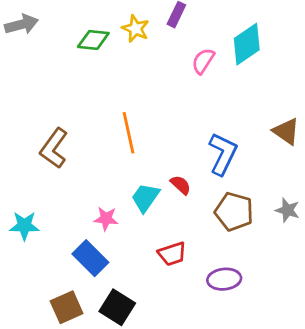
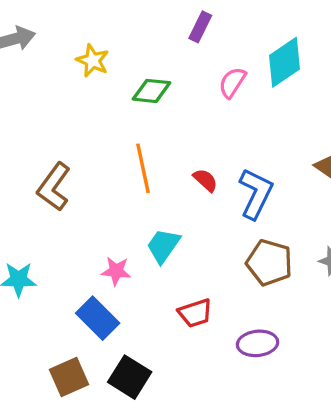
yellow star: (136, 29) -> (93, 61), moved
green diamond: (93, 40) -> (151, 91), moved
red semicircle: (181, 185) -> (205, 180), moved

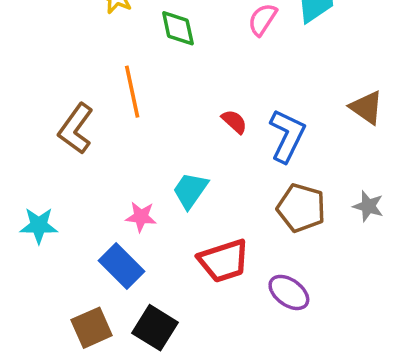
green diamond: (151, 91) -> (178, 28), turned 72
orange line: (143, 168) -> (132, 92), moved
red trapezoid: (195, 313) -> (224, 261), size x1.4
purple ellipse: (258, 343) -> (289, 292), turned 42

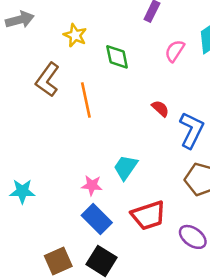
red semicircle: (234, 122) -> (160, 108), moved
brown L-shape: (76, 129) -> (47, 80), moved
blue rectangle: (122, 266) -> (97, 219), moved

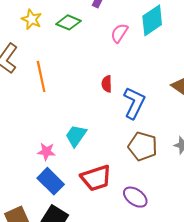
green diamond: (117, 57) -> (69, 22), moved, turned -55
red semicircle: (160, 108) -> (107, 84), turned -133

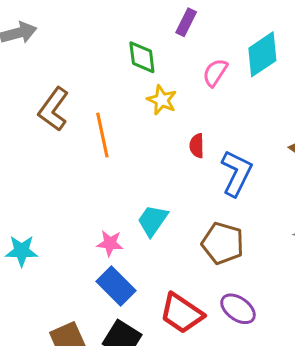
yellow star: (32, 19) -> (162, 100), moved
green diamond: (69, 22) -> (142, 57), turned 60
brown pentagon: (143, 146) -> (223, 243), moved
red trapezoid: (96, 178) -> (182, 313), moved, turned 52

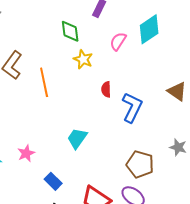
pink star: (110, 243) -> (26, 153), moved, turned -30
brown pentagon: (223, 243) -> (140, 164), moved
blue rectangle: (116, 286) -> (53, 181), size x0.7

